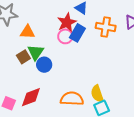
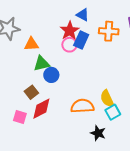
green triangle: (36, 52) -> (42, 64), turned 48
brown square: (23, 57) -> (31, 92), moved

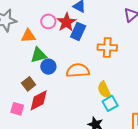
orange cross: (109, 31) -> (107, 47), moved
pink circle: (69, 45) -> (48, 21), moved
orange semicircle: (82, 106) -> (78, 71), moved

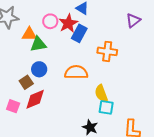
green triangle: (39, 55) -> (38, 44), moved
blue circle: (48, 67) -> (39, 69), moved
cyan square: (110, 103) -> (106, 107), turned 35

